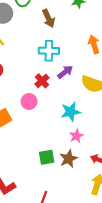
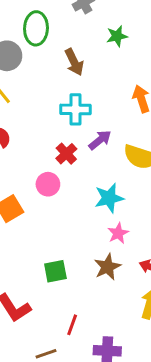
green square: (47, 157) -> (55, 271), moved

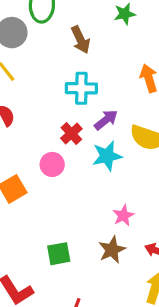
cyan star: (109, 198) -> (107, 156), moved

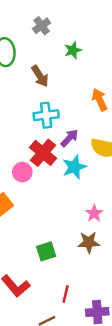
red cross: (71, 133) -> (43, 153), size x1.5
pink circle: (52, 164) -> (22, 172), moved
brown star: (112, 250) -> (89, 242), turned 30

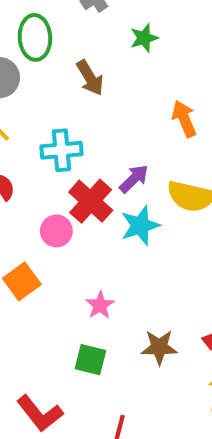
cyan cross: (46, 115) -> (61, 150), moved
pink star: (94, 213) -> (100, 305), moved
green square: (46, 251) -> (90, 360), turned 30

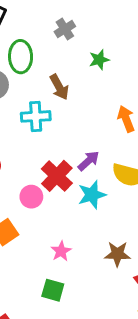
cyan cross: (61, 150) -> (36, 116), moved
brown star: (159, 347) -> (117, 254), moved

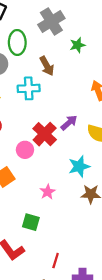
gray cross: (65, 29) -> (51, 21), size x1.6
cyan star: (92, 195) -> (79, 166), moved
green square: (53, 290) -> (31, 222), moved

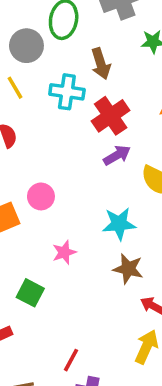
red cross: (45, 134) -> (111, 116), moved
pink circle: (25, 150) -> (41, 196), moved
red line: (56, 261) -> (71, 360), moved

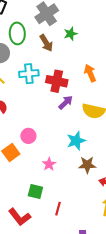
brown arrow: (101, 64) -> (46, 43), moved
red cross: (111, 116) -> (57, 81), turned -30
red line: (71, 360) -> (58, 209), moved

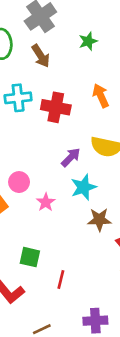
green star: (71, 34) -> (88, 41), moved
purple arrow: (66, 102) -> (71, 157), moved
pink star: (49, 164) -> (46, 202), moved

